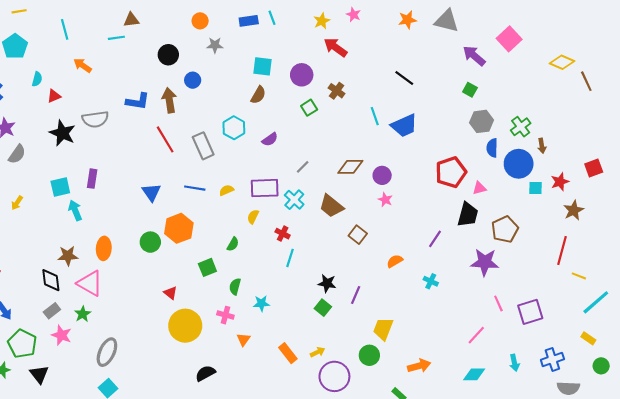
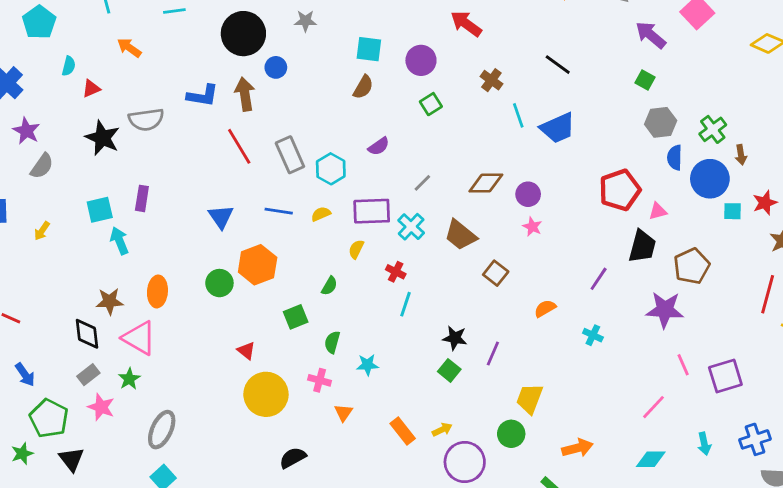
black circle: (168, 55) -> (243, 34), size x1.6
brown cross: (337, 91) -> (491, 80), moved
cyan hexagon: (234, 128) -> (331, 169), moved

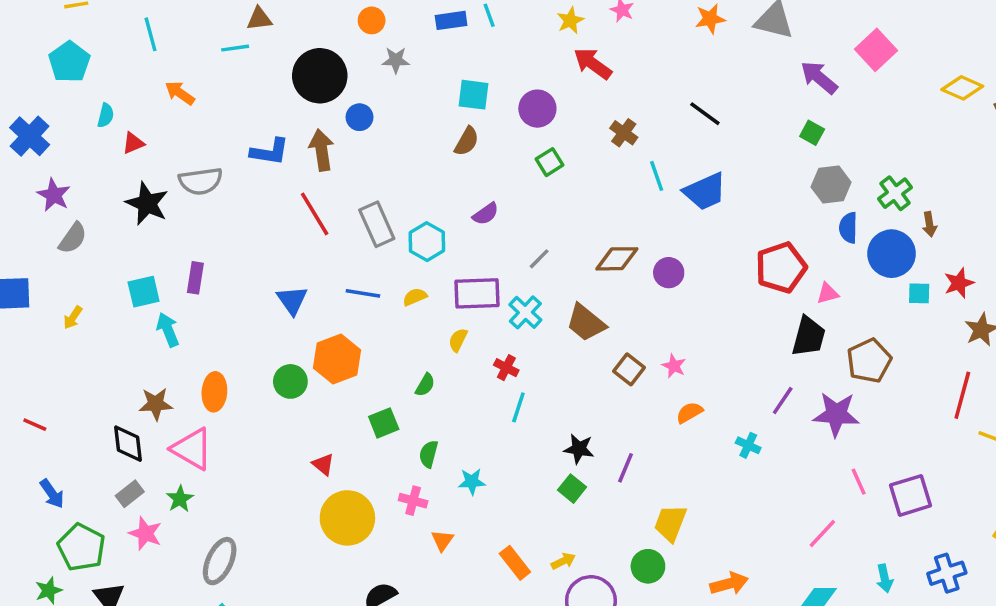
pink star: (532, 227) -> (674, 366), moved
purple line: (599, 279) -> (783, 400), moved

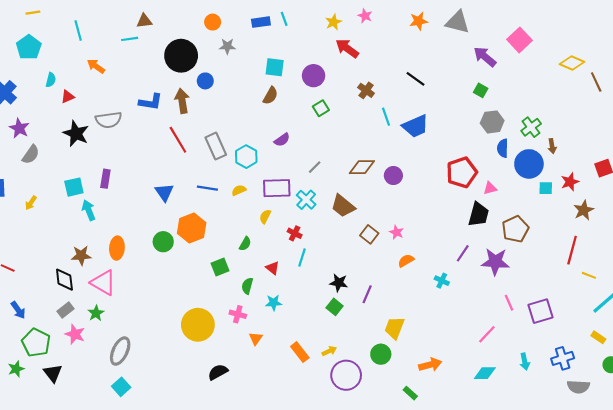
red triangle: (323, 464) -> (273, 268), moved

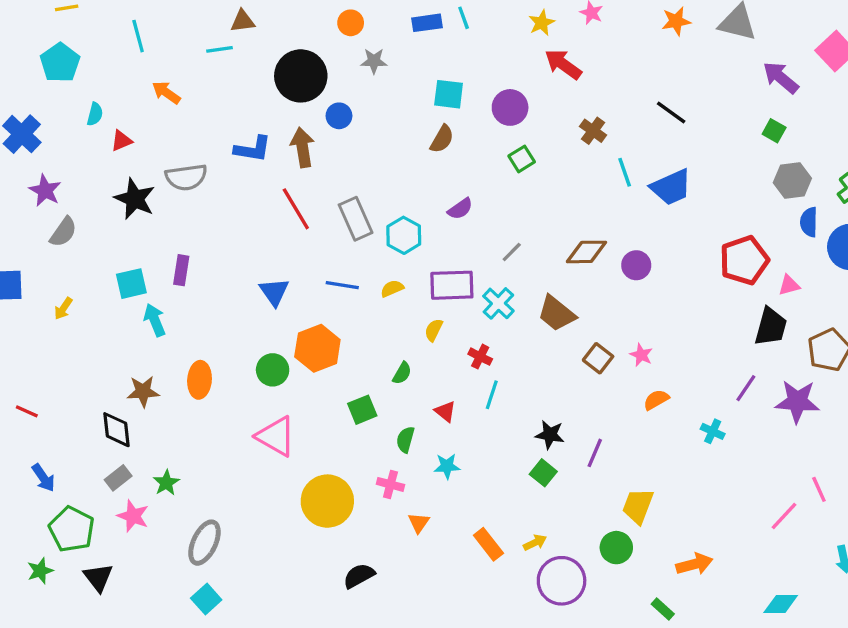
pink triangle: (103, 283) -> (276, 436), moved
pink line: (509, 303) -> (819, 489), moved
cyan diamond: (485, 373) -> (781, 604), moved

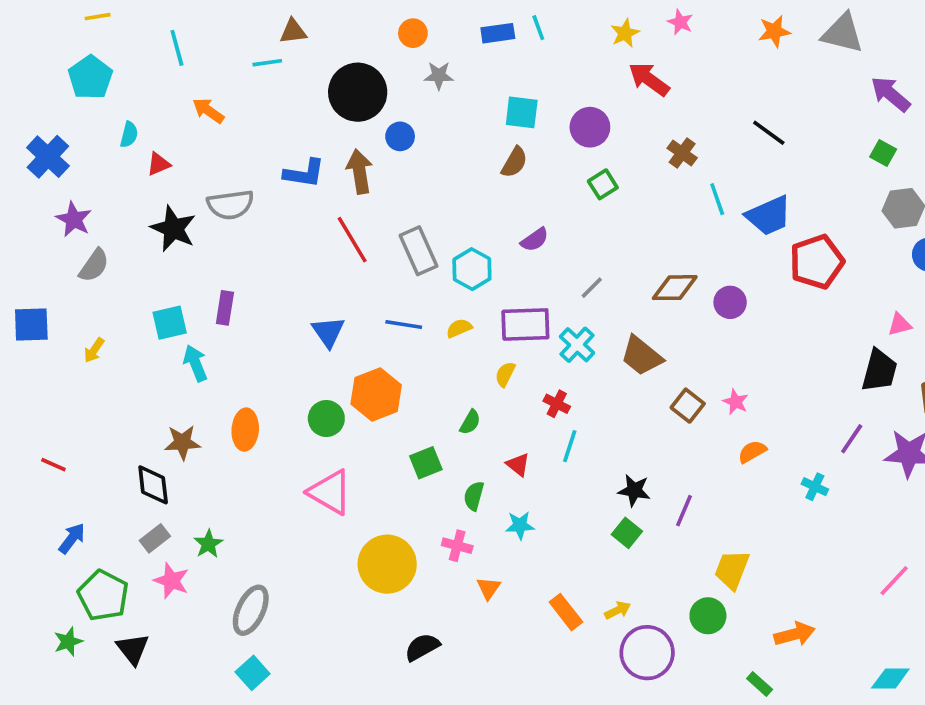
red pentagon: (744, 260) -> (817, 262), moved
blue arrow: (43, 478) -> (72, 538), turned -108

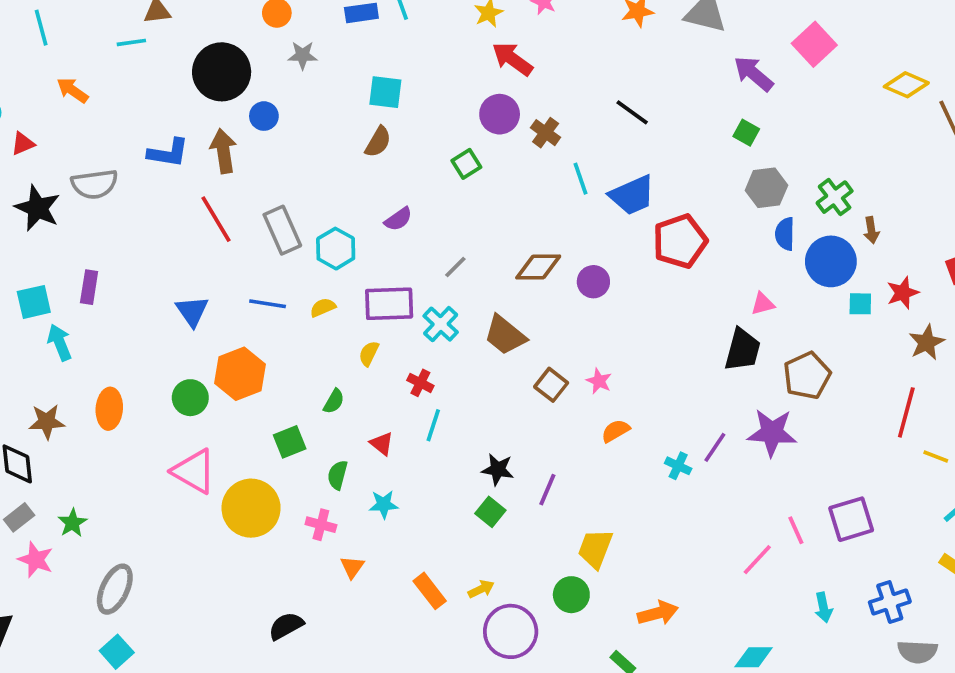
purple circle: (590, 127) -> (500, 114), moved
purple line: (852, 439) -> (715, 447), moved
yellow circle: (387, 564) -> (251, 508), moved

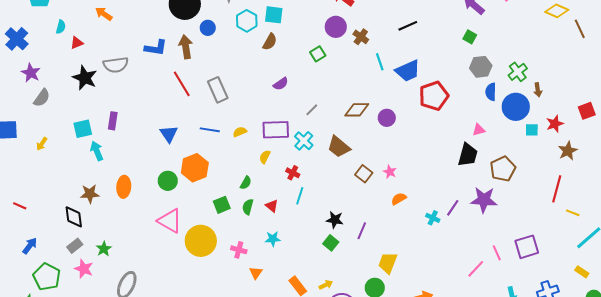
black line: (632, 112) -> (408, 26), turned -60
cyan hexagon: (336, 249) -> (247, 21), moved
green semicircle: (338, 475) -> (248, 207), moved

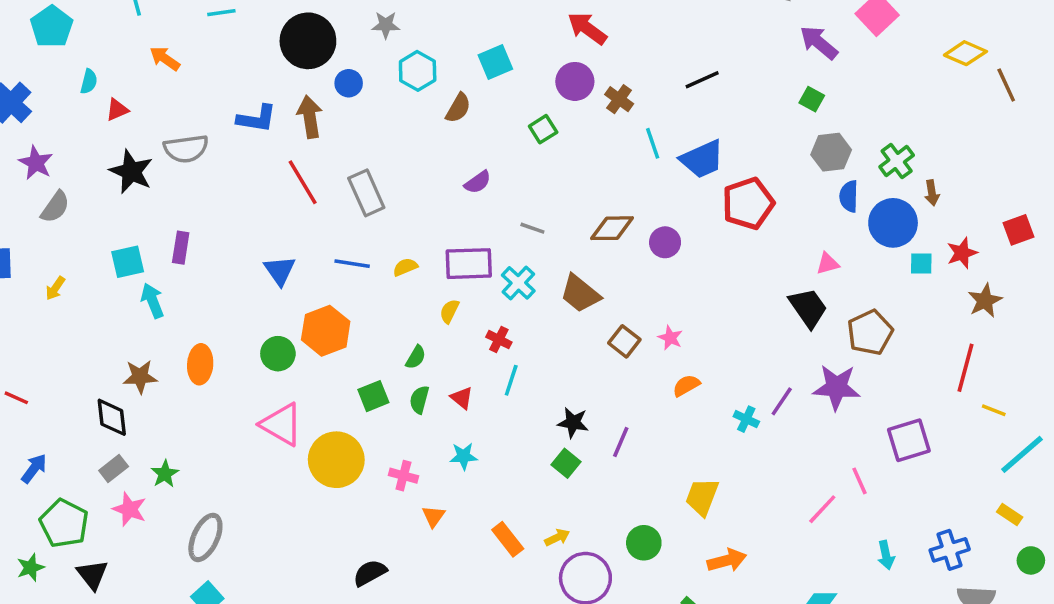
cyan square: (274, 15) -> (495, 62), moved, turned -30
gray line: (312, 110) -> (532, 228), turned 64
black trapezoid: (468, 155) -> (808, 308), turned -50
purple square: (527, 247) -> (909, 440), moved
yellow trapezoid: (388, 263) -> (702, 497), moved

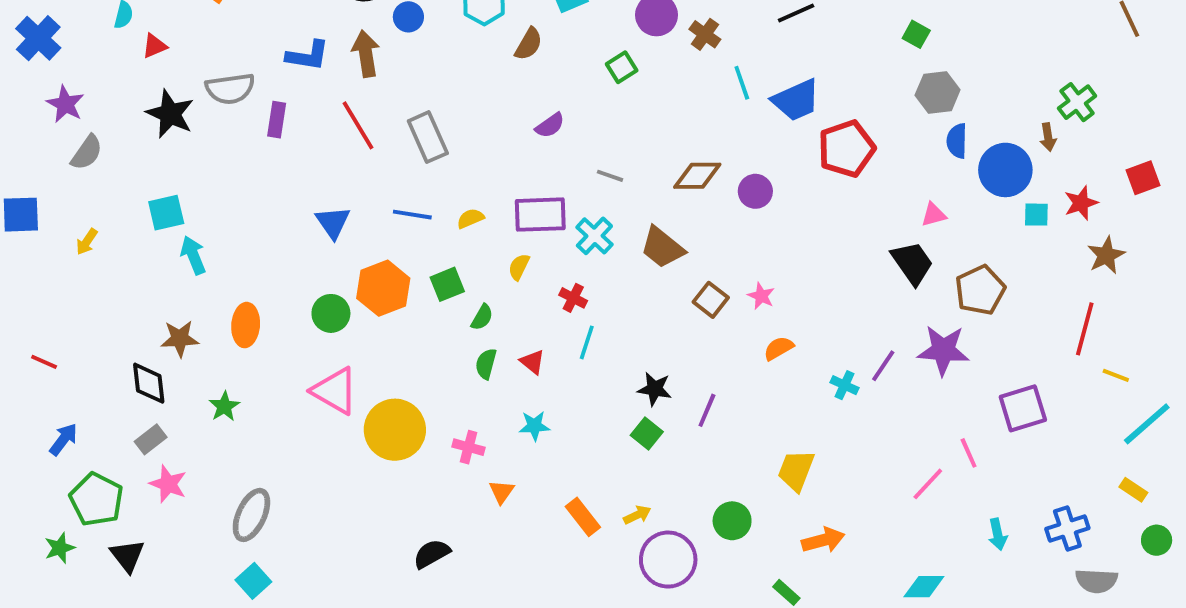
green cross: (897, 161) -> (1077, 102), moved
purple rectangle: (181, 248) -> (277, 120), moved
green square: (373, 396) -> (447, 284), moved
green star: (165, 474) -> (224, 406), moved

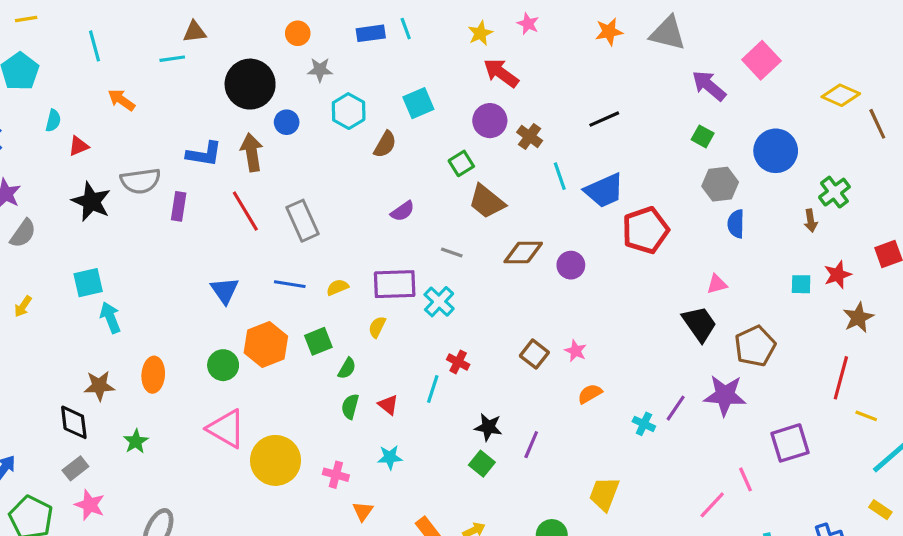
blue circle: (1005, 170) -> (776, 151), moved
brown trapezoid: (662, 248) -> (487, 202), moved
red cross: (573, 298) -> (458, 362), moved

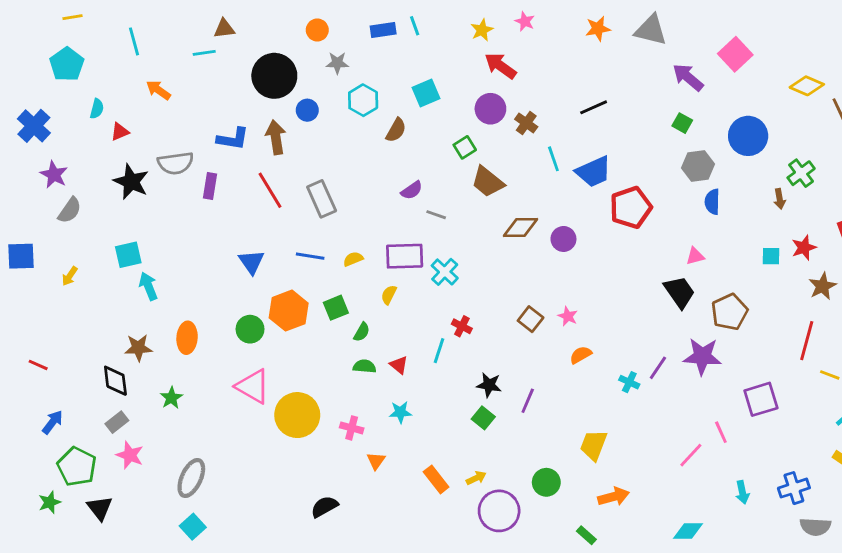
gray line: (452, 252) -> (436, 215), moved
green semicircle: (350, 406) -> (365, 366), turned 80

